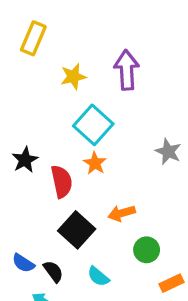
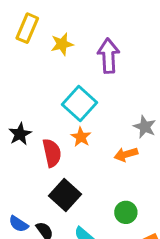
yellow star: (73, 77) -> (62, 44), moved
orange arrow: (122, 213) -> (126, 154), moved

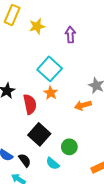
purple arrow: (108, 56) -> (70, 35), size x0.7
green circle: (126, 212) -> (69, 147), moved

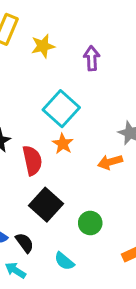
cyan semicircle: (53, 163) -> (64, 261), moved

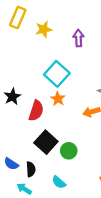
red semicircle: (32, 160) -> (36, 111), turned 30
green circle: (90, 223) -> (69, 151), moved
black semicircle: (25, 243) -> (31, 169), turned 32

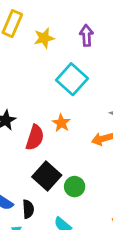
purple arrow: (78, 38) -> (87, 35), moved
cyan square: (57, 74) -> (72, 79), moved

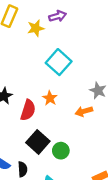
purple arrow: (87, 35) -> (58, 16), moved, turned 77

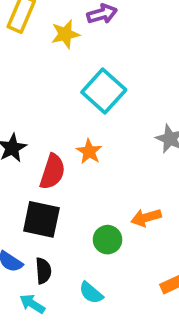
orange arrow: (84, 111) -> (146, 218), moved
black square: (38, 142) -> (41, 219), moved, turned -30

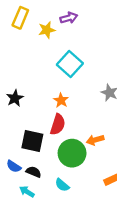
red semicircle: (52, 172) -> (58, 125), moved
green circle: (108, 240) -> (72, 153), size x1.6
black semicircle: (43, 271) -> (34, 172), turned -64

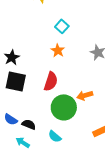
cyan square: (70, 64) -> (62, 26), size x0.6
orange star: (61, 100) -> (58, 50), moved
black square: (32, 141) -> (16, 81), moved

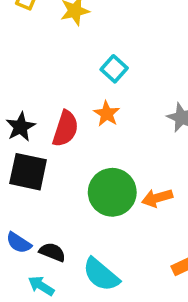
red semicircle: (51, 81) -> (65, 129), moved
green circle: (64, 107) -> (112, 192), moved
cyan semicircle: (55, 136) -> (101, 275), size x1.5

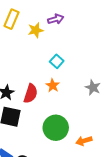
orange arrow: (157, 198) -> (84, 141), moved

